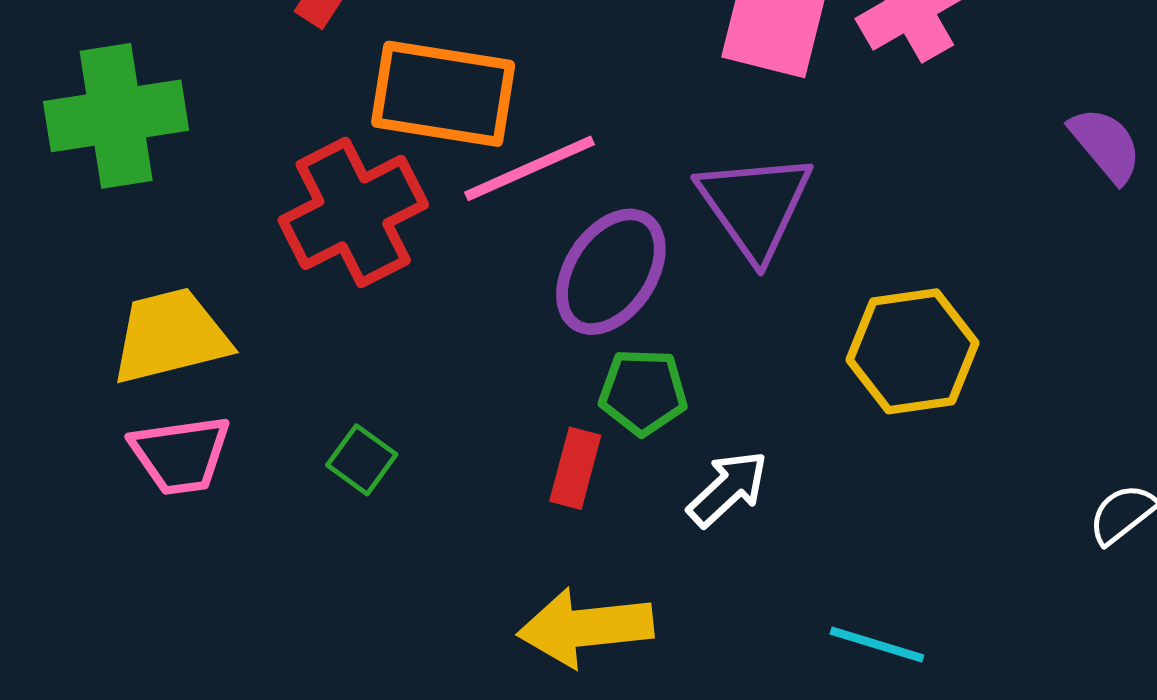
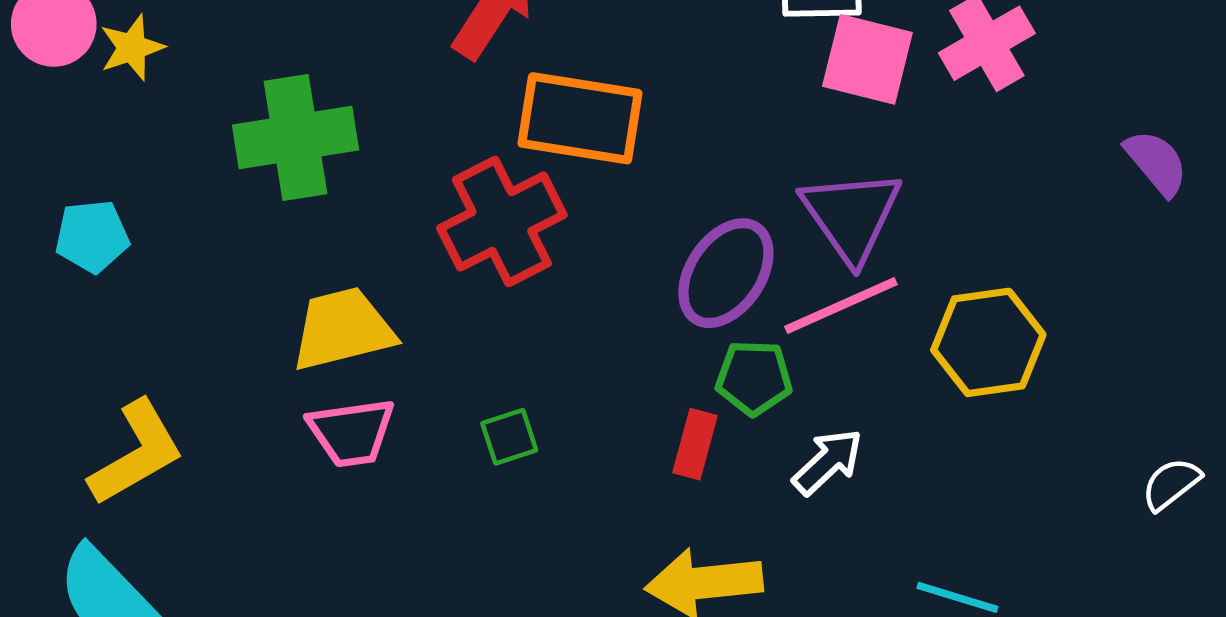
pink line: (530, 168) -> (841, 306), moved
green square: (362, 460) -> (509, 437), turned 36

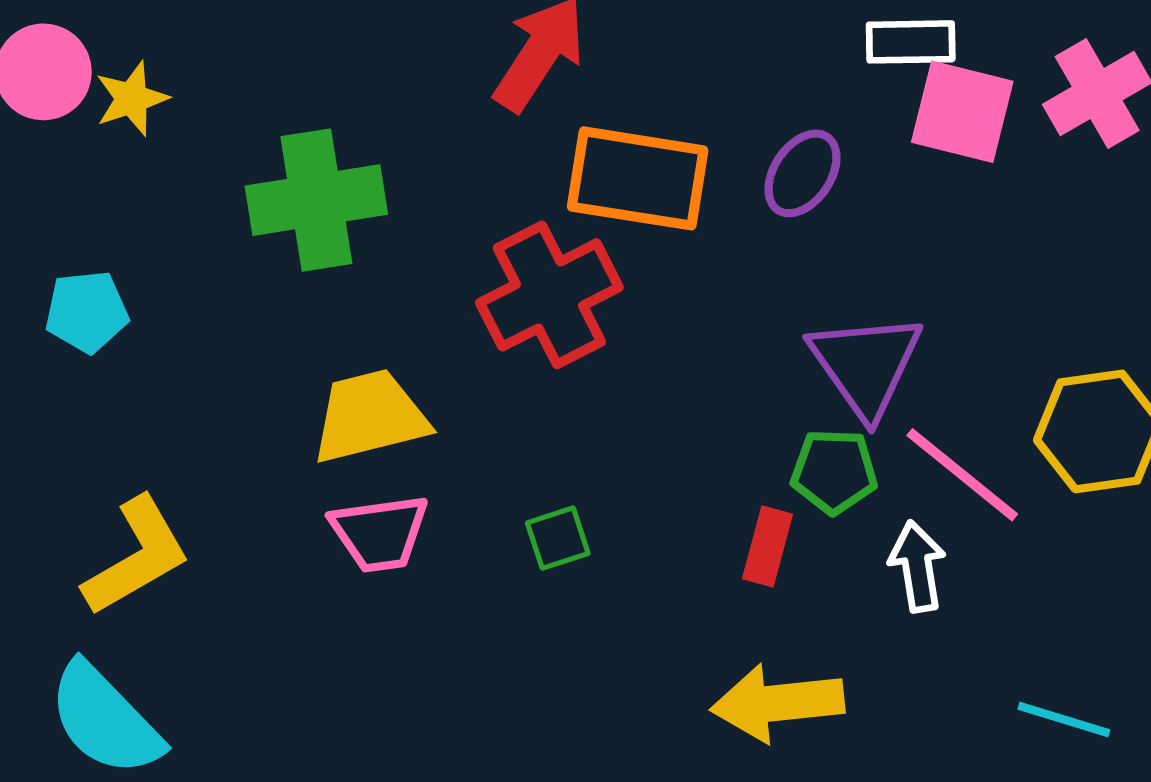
purple triangle: (851, 216) -> (866, 365), moved
purple ellipse: (726, 273) -> (802, 173), moved, size x0.7
pink line: (841, 306) -> (962, 475), moved, turned 63
white arrow: (828, 462) -> (917, 566), turned -56

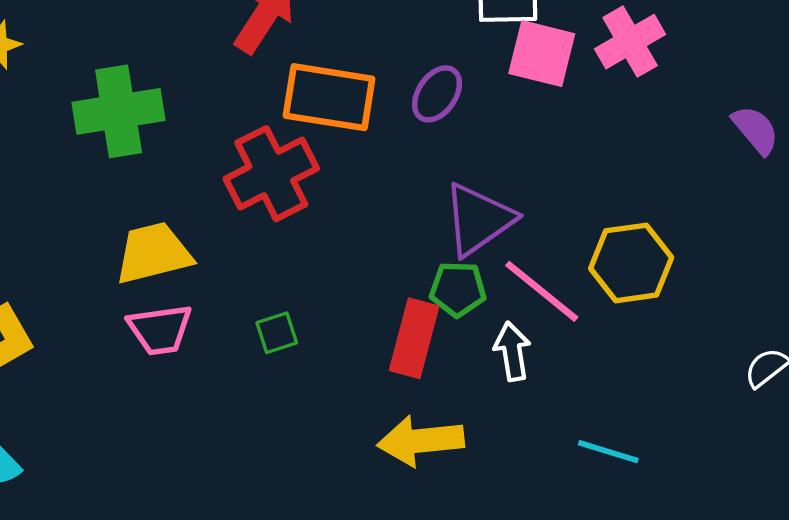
purple triangle: (866, 365) -> (478, 219), turned 30
red rectangle: (768, 546) -> (414, 338), size x1.5

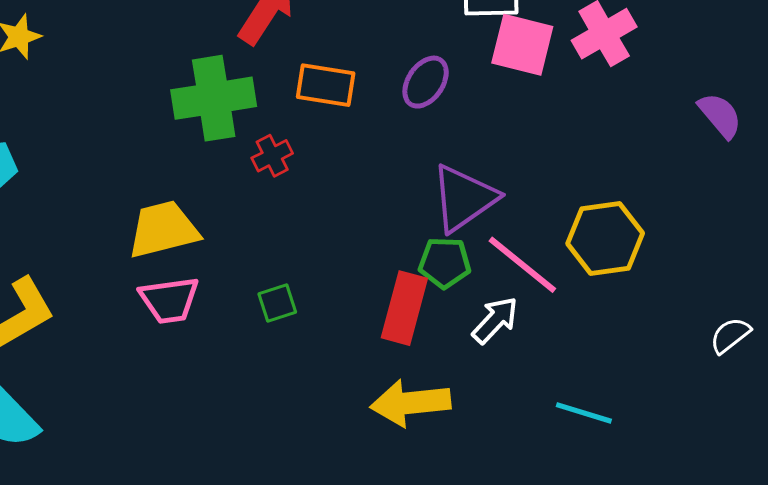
orange rectangle: (329, 97) -> (326, 85), size x0.7
green cross: (119, 111) -> (214, 98), moved
red cross: (271, 174) -> (272, 156), size x0.5
white arrow: (512, 351) -> (495, 320), turned 52

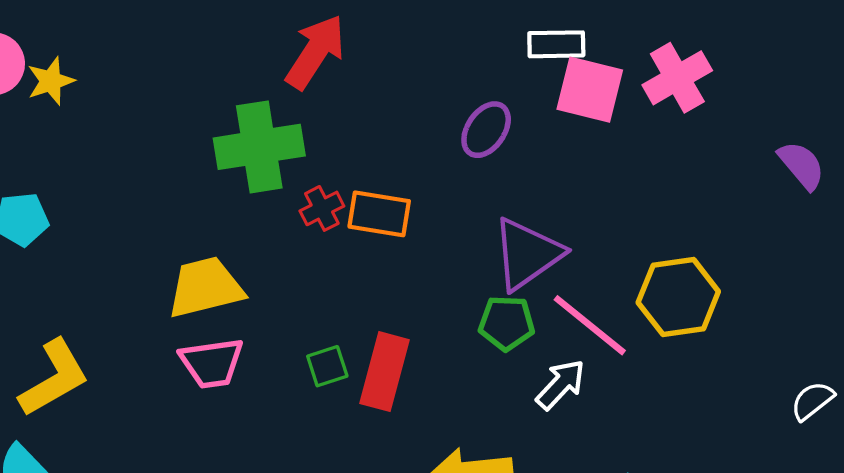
orange rectangle: (326, 85) -> (379, 214), moved
red rectangle: (404, 308) -> (385, 372), moved

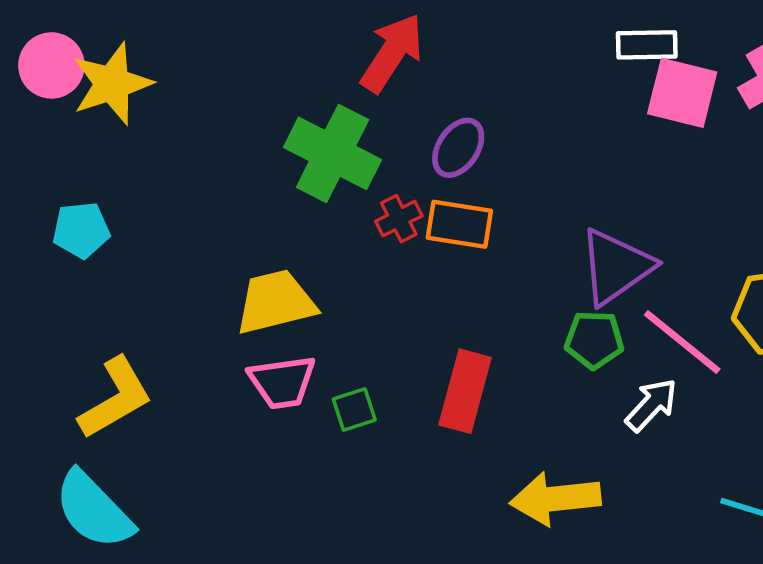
yellow star: (51, 81) -> (112, 84), size x1.6
purple ellipse: (486, 130) -> (458, 148), moved
green cross: (259, 147) -> (333, 153), turned 36
green square: (327, 366) -> (354, 409), moved

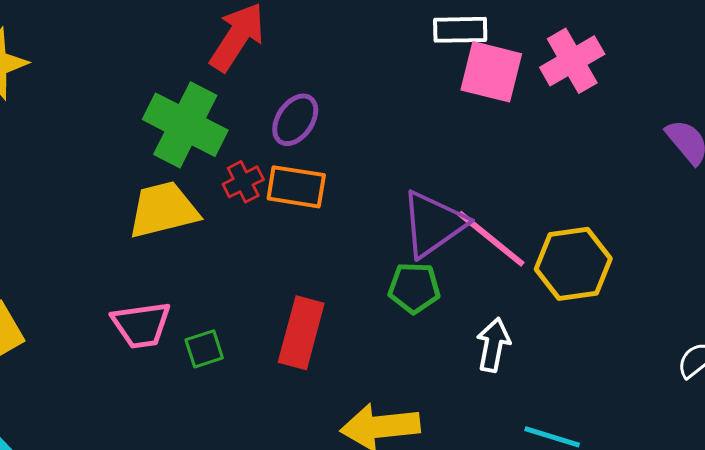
yellow trapezoid: (275, 302) -> (163, 210), moved
pink line: (682, 342) -> (491, 239), moved
white arrow: (651, 405) -> (493, 345), moved, turned -32

